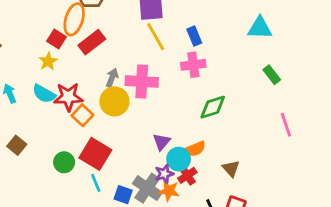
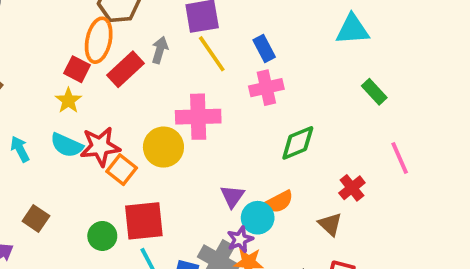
gray arrow: (112, 78) -> (160, 50), moved
red square: (95, 154) -> (144, 221), turned -32
red cross: (187, 175) -> (352, 188), moved

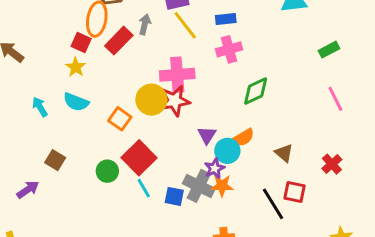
blue rectangle: (264, 48) -> (226, 19), turned -66
green rectangle: (374, 92) -> (329, 50), moved, turned -72
red star: (100, 146) -> (175, 101), moved
red cross: (352, 188) -> (332, 164), moved
red square: (144, 221) -> (139, 158), turned -36

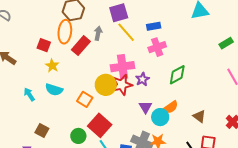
red square: (81, 42) -> (44, 45), moved
purple star: (215, 168) -> (142, 79), moved

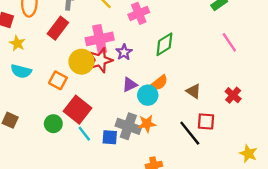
red rectangle: (81, 46) -> (58, 28), moved
purple triangle: (145, 107) -> (130, 85), turned 40

